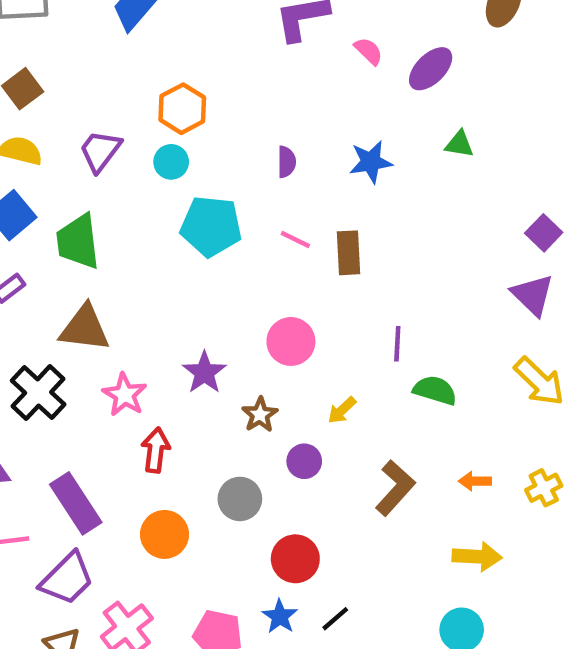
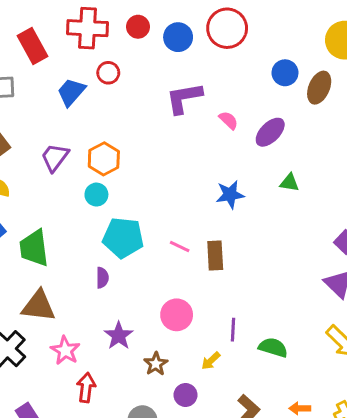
purple trapezoid: (100, 151) -> (55, 157), moved
purple semicircle: (286, 162) -> (102, 278), moved
purple line: (397, 344) -> (233, 330), moved

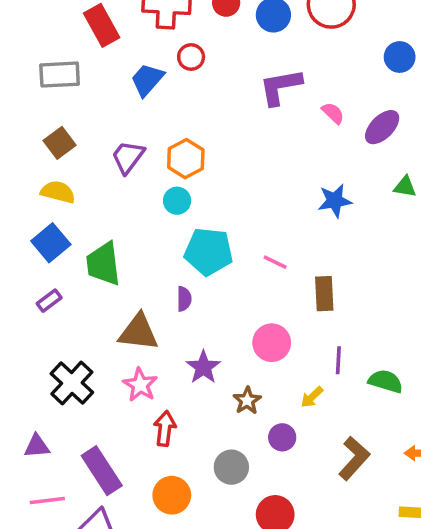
brown rectangle: (215, 255) -> (324, 294), moved
brown triangle: (38, 306) -> (138, 332), moved

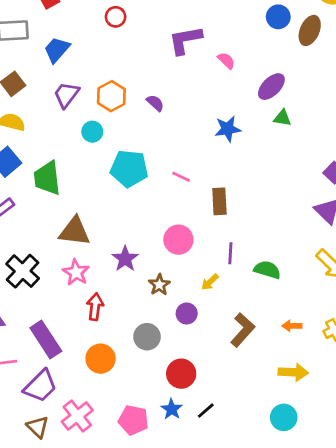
blue trapezoid: (147, 80) -> (57, 50), moved
purple ellipse: (382, 127) -> (271, 87), moved
cyan circle: (177, 201) -> (92, 132), moved
purple semicircle: (184, 299) -> (155, 103), moved, turned -48

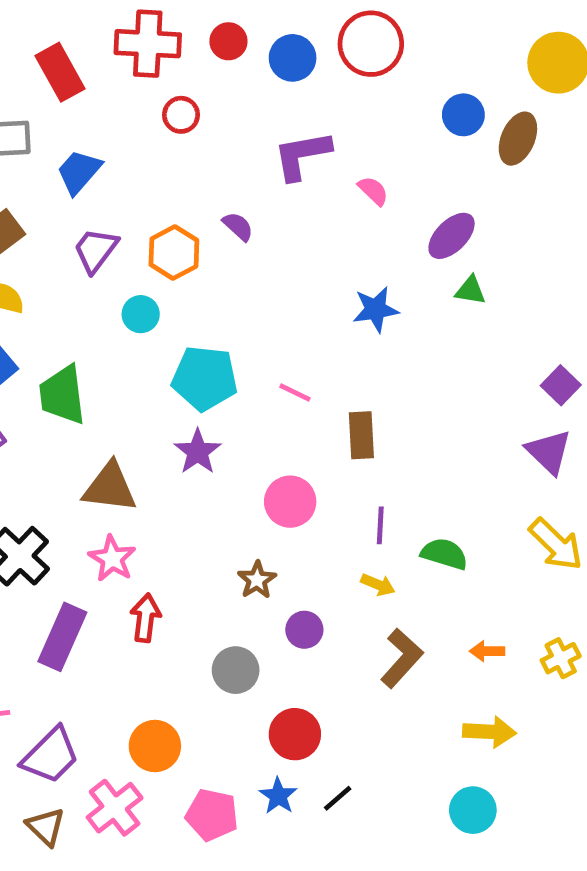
purple semicircle: (155, 103) -> (238, 226), moved
purple star: (125, 259) -> (198, 452), moved
yellow arrow: (210, 282) -> (378, 585), moved, turned -114
purple rectangle: (46, 339) -> (62, 637), moved, turned 57
orange circle: (101, 359) -> (155, 746), moved

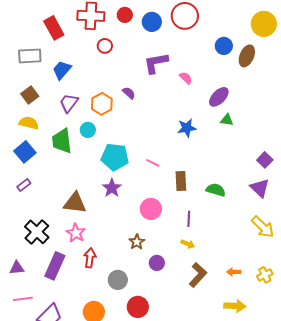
green trapezoid: (62, 395) -> (62, 141), moved
green semicircle: (444, 554) -> (216, 190), moved
gray circle: (236, 670) -> (118, 280), moved
red circle: (295, 734) -> (138, 307), moved

